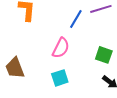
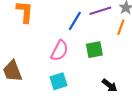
green square: (104, 55) -> (94, 50), moved, turned -30

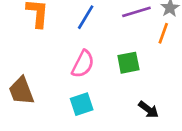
blue line: (75, 21) -> (86, 17), moved

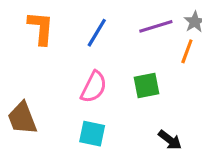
cyan square: (82, 104) -> (92, 134), turned 30

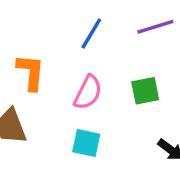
orange L-shape: (41, 28) -> (31, 72), moved

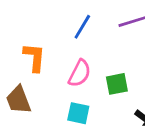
green square: (145, 91) -> (117, 84), moved

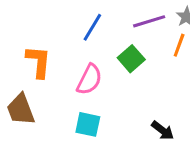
green square: (117, 84) -> (131, 59), moved, turned -30

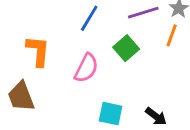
cyan square: (88, 124) -> (111, 114), moved

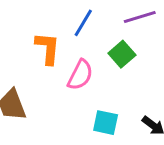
orange L-shape: (38, 51) -> (48, 48), moved

